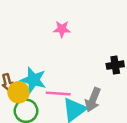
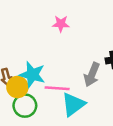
gray arrow: (93, 100) -> (92, 75), moved

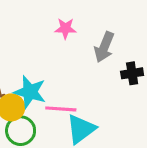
gray arrow: (92, 75) -> (104, 47), moved

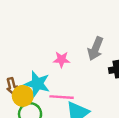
pink star: (65, 28) -> (62, 60), moved

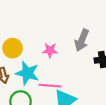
yellow circle: (23, 96) -> (13, 48), moved

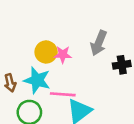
yellow circle: (13, 48) -> (46, 52), moved

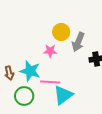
yellow circle: (46, 52) -> (61, 32), moved

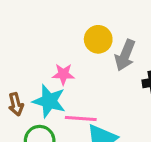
pink star: (50, 51) -> (63, 74), moved

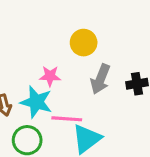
gray arrow: (125, 55) -> (100, 79), moved

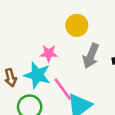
pink line: (67, 119) -> (63, 89), turned 50

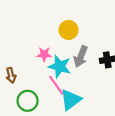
cyan star: (37, 75) -> (60, 66), moved

